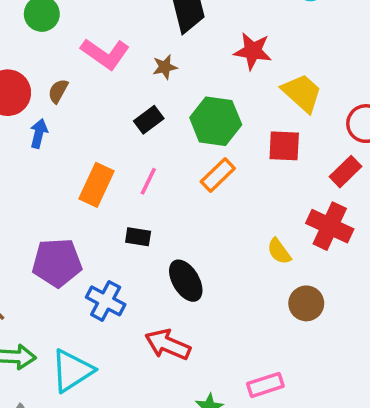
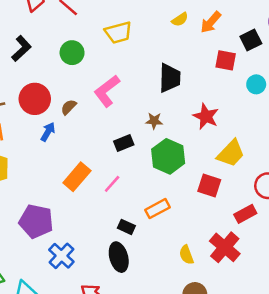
pink L-shape: (105, 54) -> (107, 91), turned 92
brown star: (165, 67) -> (154, 121), moved
yellow trapezoid: (302, 93) -> (231, 153), turned 76
orange rectangle: (218, 175) -> (158, 209), moved
black rectangle: (138, 237) -> (126, 227), moved

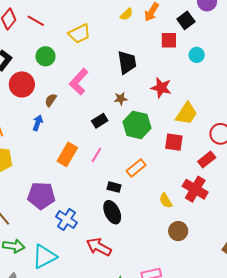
red circle: (35, 99) -> (22, 84), moved

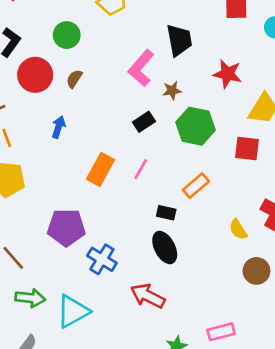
pink L-shape: (79, 82) -> (141, 68), moved
brown semicircle: (51, 100) -> (74, 79), moved

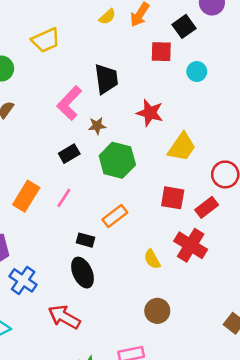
red square: (247, 148) -> (173, 198), moved
brown circle: (256, 271) -> (157, 311), moved

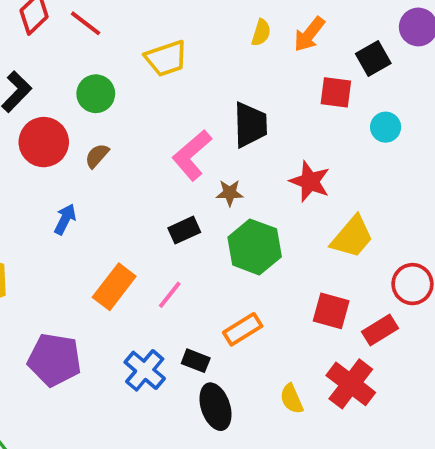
yellow semicircle: (107, 17) -> (261, 33), turned -36
black ellipse: (82, 273) -> (215, 407), moved
blue cross: (23, 280) -> (145, 370), moved

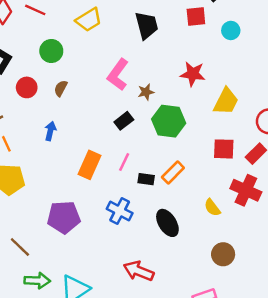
black trapezoid: (250, 125) -> (147, 25), moved
red circle: (44, 142) -> (27, 87), size x0.7
black rectangle: (196, 361) -> (146, 179), moved

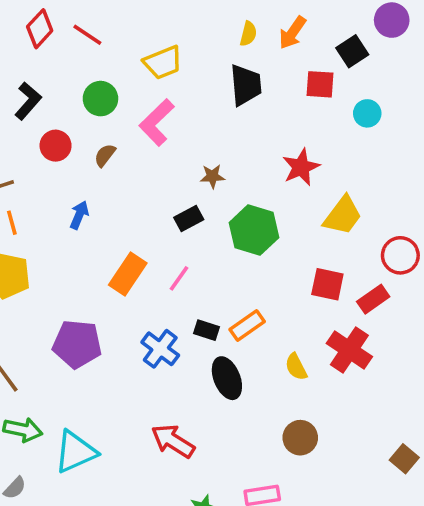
red star: (193, 74) -> (301, 167), turned 30
pink L-shape: (118, 75) -> (157, 122), moved
brown star: (146, 92) -> (212, 176), moved
orange rectangle: (173, 173) -> (247, 325), moved
black rectangle: (146, 179) -> (206, 330), moved

